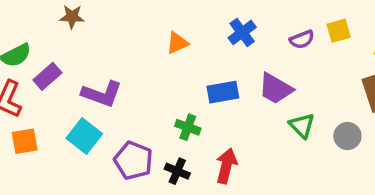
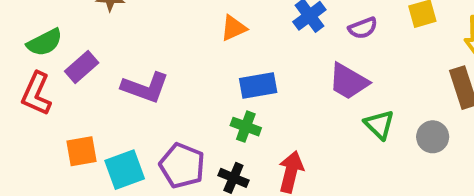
purple semicircle: (302, 39) -> (363, 28), moved
blue rectangle: (223, 92) -> (258, 85), moved
cyan square: (84, 136) -> (125, 170), moved, turned 32
orange square: (25, 141) -> (82, 151), moved

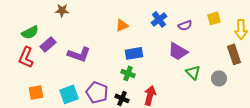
orange square: (82, 151) -> (36, 92), moved

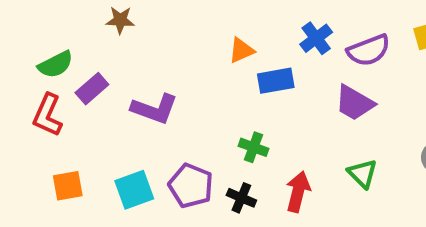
purple semicircle: (185, 25) -> (369, 50), size x1.5
blue rectangle: (134, 53) -> (276, 81), moved
green triangle: (193, 72) -> (363, 174), moved

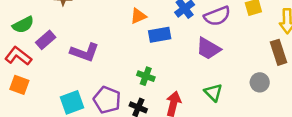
red L-shape: (48, 115) -> (18, 56), turned 104
orange square: (68, 186) -> (19, 85), moved, turned 30

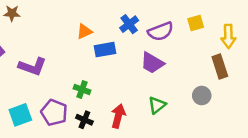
green cross: (146, 76) -> (82, 89), moved
green triangle: (213, 92) -> (157, 105), turned 36

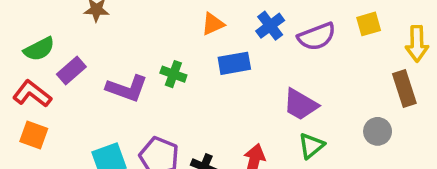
orange triangle: (84, 31) -> (213, 24), moved
purple trapezoid: (152, 63) -> (301, 105), moved
green cross: (82, 89) -> (173, 74), moved

